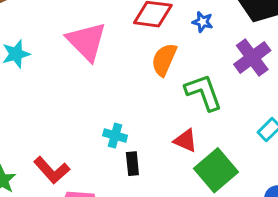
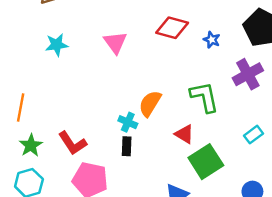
pink triangle: (87, 41) -> (115, 42), size x0.7
orange semicircle: (164, 60) -> (150, 104), moved
black rectangle: (132, 164) -> (127, 146), moved

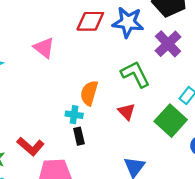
blue star: (212, 40) -> (128, 22), size x2.0
red triangle: (184, 134) -> (127, 112), turned 30
green square: (206, 162) -> (171, 121), moved

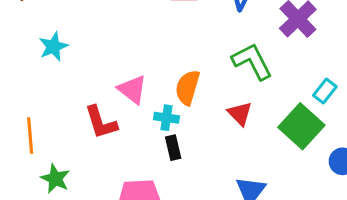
pink triangle: (44, 48) -> (132, 89), moved
red L-shape: (31, 146) -> (101, 122), moved, turned 32

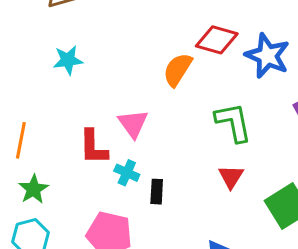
green L-shape: (252, 61) -> (233, 122), moved
orange semicircle: (188, 87) -> (178, 70), moved
cyan cross: (166, 118) -> (127, 173), moved

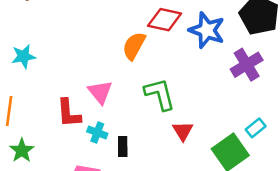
cyan star: (68, 60) -> (23, 56), moved
green L-shape: (233, 122) -> (160, 94), moved

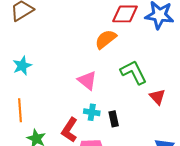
orange semicircle: (134, 46) -> (106, 39), turned 35
red L-shape: (69, 113) -> (70, 130), moved, turned 50

